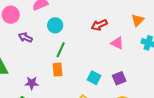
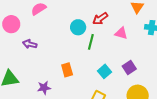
cyan circle: (55, 25) -> (78, 27), moved
green line: (61, 50) -> (91, 42), moved
cyan square: (94, 78) -> (105, 71), turned 32

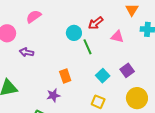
green line: (91, 42) -> (88, 47), turned -35
purple star: (44, 88) -> (53, 95), moved

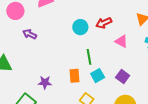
green line: (88, 47) -> (89, 57), moved
purple square: (127, 70) -> (123, 77), turned -32
orange rectangle: (65, 76) -> (74, 76), moved

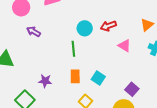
green line: (89, 57) -> (73, 49), moved
cyan square: (98, 76) -> (98, 78), turned -32
purple square: (123, 77) -> (132, 89), moved

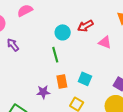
purple arrow: (34, 32) -> (13, 45), turned 32
purple star: (45, 81) -> (43, 92), moved

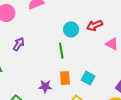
purple arrow: (13, 45) -> (19, 44), moved, turned 64

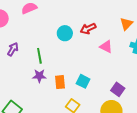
green line: (61, 51) -> (39, 56), moved
purple star: (45, 86) -> (39, 76), moved

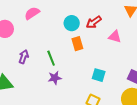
cyan circle: (65, 33) -> (72, 23), moved
orange rectangle: (60, 82) -> (77, 44), moved

